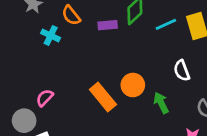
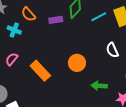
orange rectangle: (103, 97) -> (40, 71), moved
pink semicircle: (45, 98) -> (12, 59), moved
green arrow: (161, 103) -> (99, 86), moved, turned -56

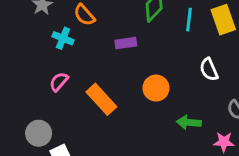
cyan line: (99, 17) -> (189, 20), turned -56
purple rectangle: (56, 20) -> (126, 43), moved

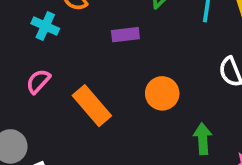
green arrow: (189, 122) -> (203, 139), turned 80

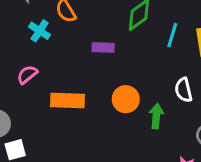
orange rectangle: (92, 106) -> (68, 101), turned -56
green arrow: (203, 139) -> (156, 116), moved

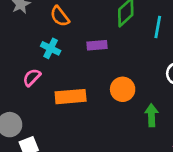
cyan cross: (40, 31) -> (51, 48), moved
green arrow: (156, 116) -> (151, 115), moved

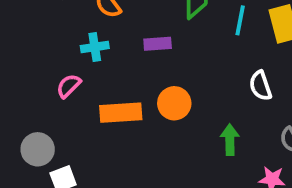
cyan cross: (51, 48) -> (95, 47), turned -36
orange circle: (123, 89) -> (174, 103), moved

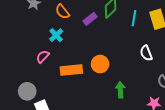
purple rectangle: (158, 44) -> (90, 19), moved, turned -32
cyan cross: (95, 47) -> (56, 35), turned -32
green arrow: (230, 140) -> (120, 90), moved

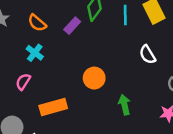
orange rectangle: (71, 70) -> (53, 107), moved

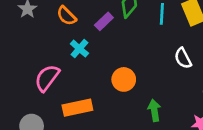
cyan cross: (35, 53) -> (79, 49), moved
pink semicircle: (23, 82) -> (47, 78), size x1.5

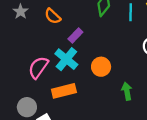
purple rectangle: (104, 21) -> (75, 35), moved
cyan cross: (79, 49) -> (66, 59), moved, size x1.5

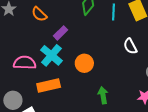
pink semicircle: (38, 67) -> (25, 63), turned 55
green arrow: (127, 91) -> (103, 95), moved

